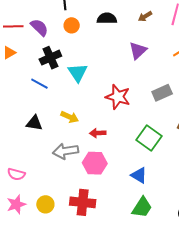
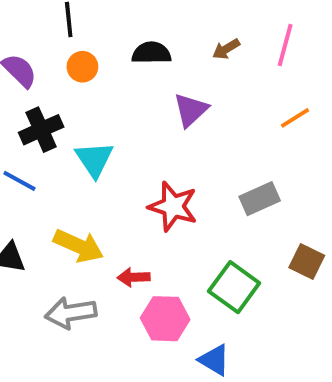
purple triangle: (138, 51) -> (191, 110), moved
yellow arrow: (70, 117) -> (79, 246), size x1.4
pink hexagon: (95, 163) -> (165, 319), moved

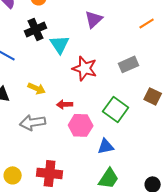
black cross: (41, 130) -> (36, 29), moved
cyan triangle: (94, 159) -> (60, 44), moved
yellow arrow: (79, 246) -> (37, 88), size x0.7
blue triangle: (214, 360) -> (106, 146), turned -42

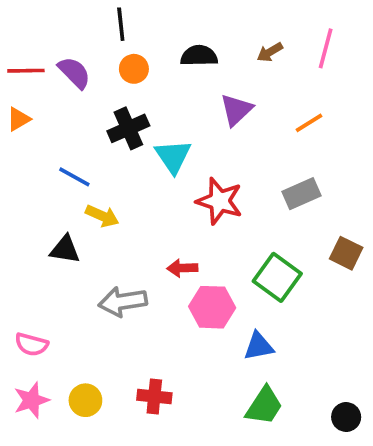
orange line: (147, 23) -> (309, 123), moved
yellow arrow: (37, 88) -> (102, 216), moved
red cross: (50, 173) -> (154, 397), size x0.7

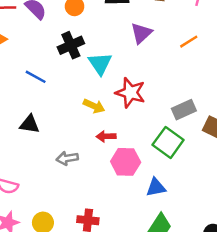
gray rectangle: (301, 194) -> (184, 110), moved
yellow arrow: (102, 216) -> (94, 106), moved
gray arrow: (123, 302) -> (67, 158), size x0.7

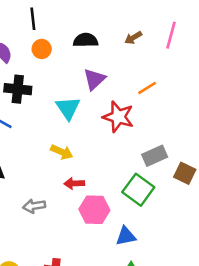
purple triangle: (141, 33) -> (94, 79), moved
orange line: (189, 42) -> (147, 88), moved
black cross: (71, 45) -> (18, 89), moved, turned 30
red star: (130, 93) -> (118, 117), moved

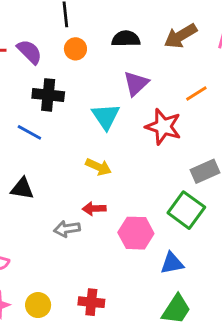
brown arrow: (133, 38) -> (181, 36), size x1.6
red arrow: (74, 183) -> (94, 209), moved

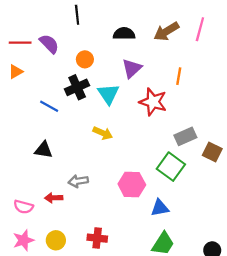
orange circle: (75, 49) -> (85, 59), moved
orange line: (196, 93) -> (179, 76), turned -48
black cross: (48, 95) -> (77, 87), moved, turned -30
red arrow: (94, 209) -> (54, 198), moved

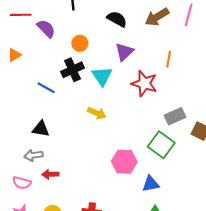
black semicircle: (124, 34) -> (117, 19), turned 30
red line: (20, 43) -> (21, 15), moved
gray arrow: (78, 181) -> (33, 155), moved

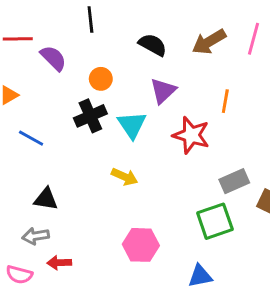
blue line: (46, 88) -> (31, 138), moved
green square: (161, 145) -> (215, 221), turned 35
pink hexagon: (124, 162) -> (141, 245), moved

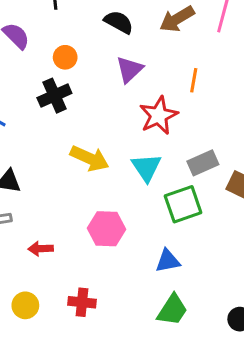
cyan triangle: (132, 125) -> (146, 168), moved
red star: (191, 135) -> (159, 115), turned 30
yellow arrow: (125, 177) -> (90, 158), size x1.4
red arrow: (59, 263) -> (41, 249), moved

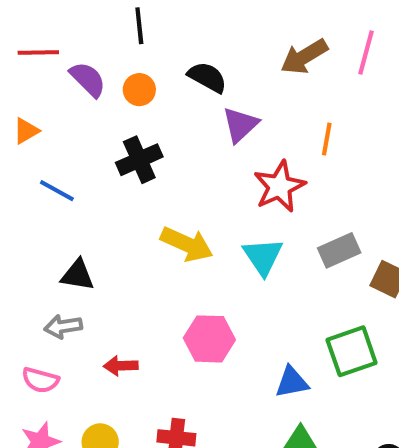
black semicircle: (119, 22) -> (207, 77), moved
orange circle: (65, 57) -> (139, 90), moved
green square: (183, 204) -> (352, 351), moved

